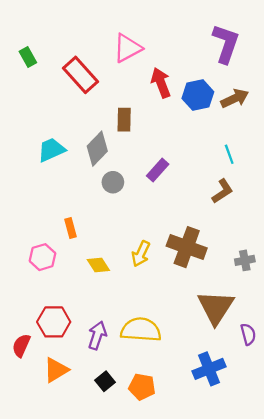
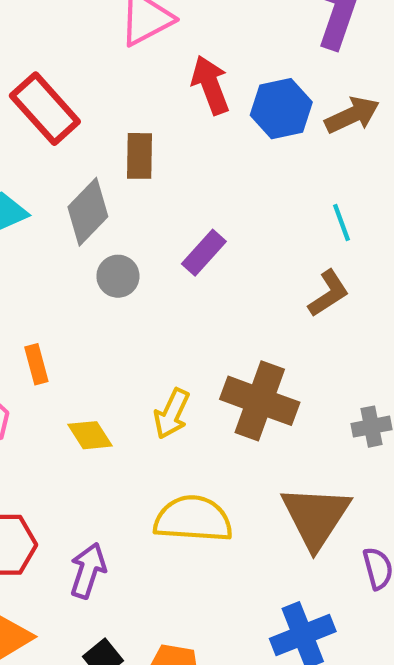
red rectangle: (80, 75) -> (45, 109), moved
yellow semicircle: (141, 330) -> (193, 519), moved

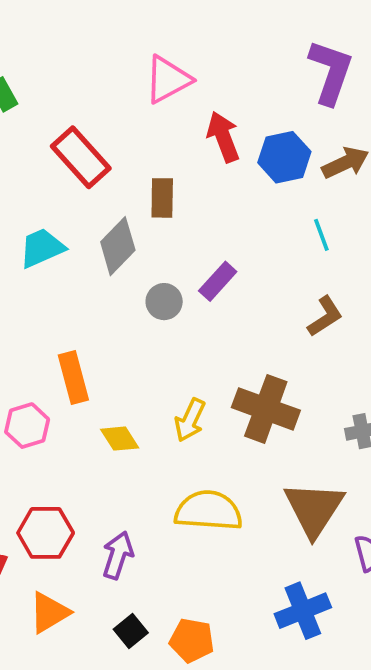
cyan line: (341, 223) -> (321, 235), moved
gray circle: (118, 276) -> (164, 302), moved
orange rectangle: (36, 364) -> (73, 377), size x1.5

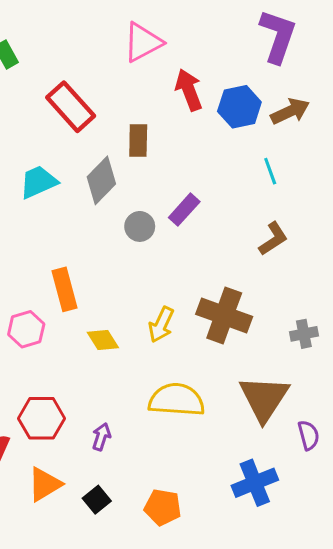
purple arrow: (118, 555) -> (101, 437), size x0.7
black square: (131, 631) -> (97, 500), moved

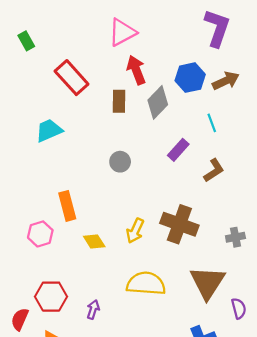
red arrow: (189, 90) -> (136, 70), moved
gray diamond: (101, 180) -> (158, 102), moved
purple rectangle: (184, 210) -> (178, 150), moved

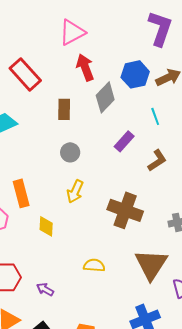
brown rectangle: (119, 101) -> (64, 109), moved
yellow arrow: (135, 231) -> (75, 191), moved
yellow diamond: (94, 242) -> (46, 226), turned 35
yellow semicircle: (146, 284) -> (94, 265), size x0.6
purple arrow: (93, 309) -> (45, 289), turned -78

